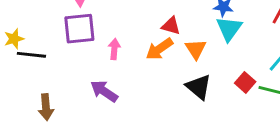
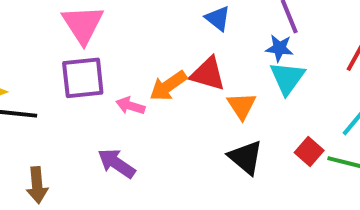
red triangle: (171, 26) -> (208, 74), size x1.4
pink arrow: (114, 49) -> (130, 106), turned -78
orange arrow: (159, 49) -> (168, 86), moved

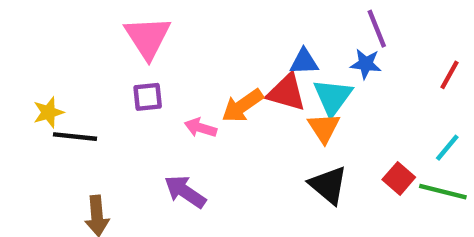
blue triangle: (218, 18) -> (304, 62), moved, turned -40
purple square: (83, 78) -> (148, 97), size x0.6
cyan triangle: (287, 78) -> (333, 97), moved

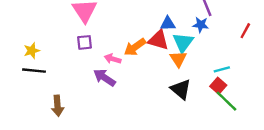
black line: (75, 137) -> (34, 71), moved
cyan line: (447, 148) -> (222, 69), moved, turned 35
purple arrow: (185, 192) -> (104, 78), moved
green line: (443, 192) -> (226, 101), moved, turned 30

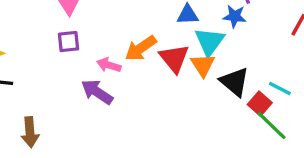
red triangle: (158, 40) -> (174, 58), moved, turned 35
cyan line: (222, 69) -> (280, 89), moved, turned 42
black triangle: (181, 89) -> (235, 82), moved

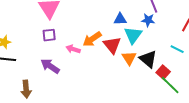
orange triangle: (203, 65) -> (129, 58), moved
cyan line: (280, 89) -> (177, 49), moved
purple arrow: (97, 92) -> (50, 66), moved

